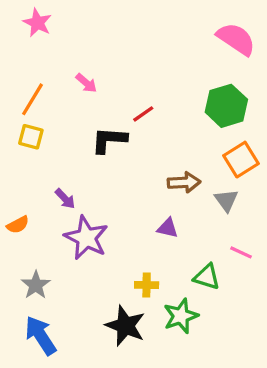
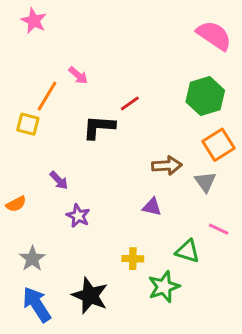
orange line: (32, 99) -> (47, 96), moved
purple star: (86, 238) -> (78, 216), size x0.6
black star: (125, 326) -> (90, 296), moved

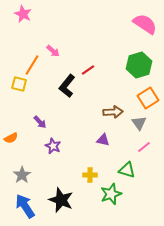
black L-shape: (99, 127) -> (67, 86), turned -55
pink line: (219, 229) -> (144, 147), moved, turned -64

